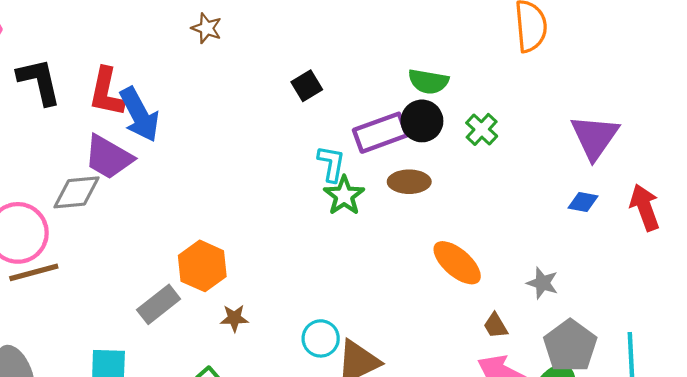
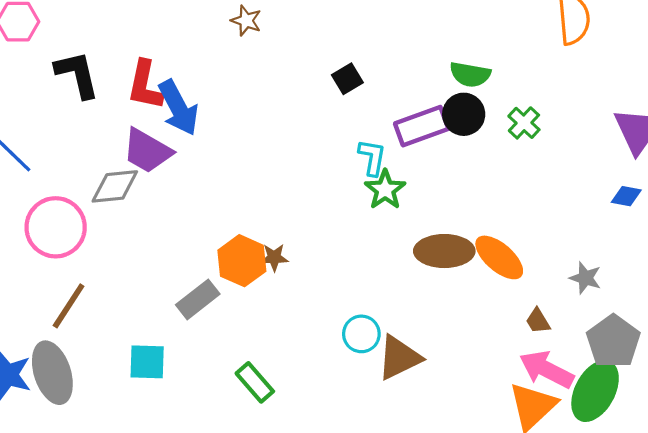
brown ellipse: (409, 182) -> (444, 251), moved, size x1.4
brown line: (34, 272) -> (69, 306), moved, turned -42
brown star: (234, 318) -> (274, 257), moved

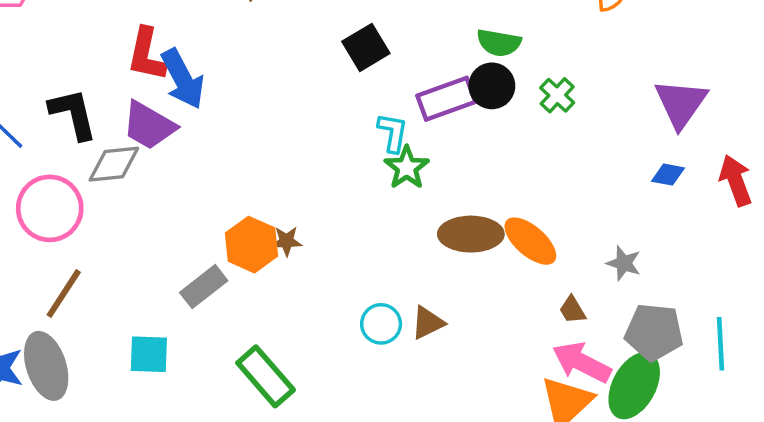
black L-shape: (77, 74) -> (73, 114), moved
black square: (347, 79) -> (366, 47), size x1.4
gray pentagon: (613, 341) -> (654, 332), turned -30
brown triangle: (399, 358) -> (428, 323), moved, size x0.7
green rectangle: (255, 382) -> (266, 376), size x1.4

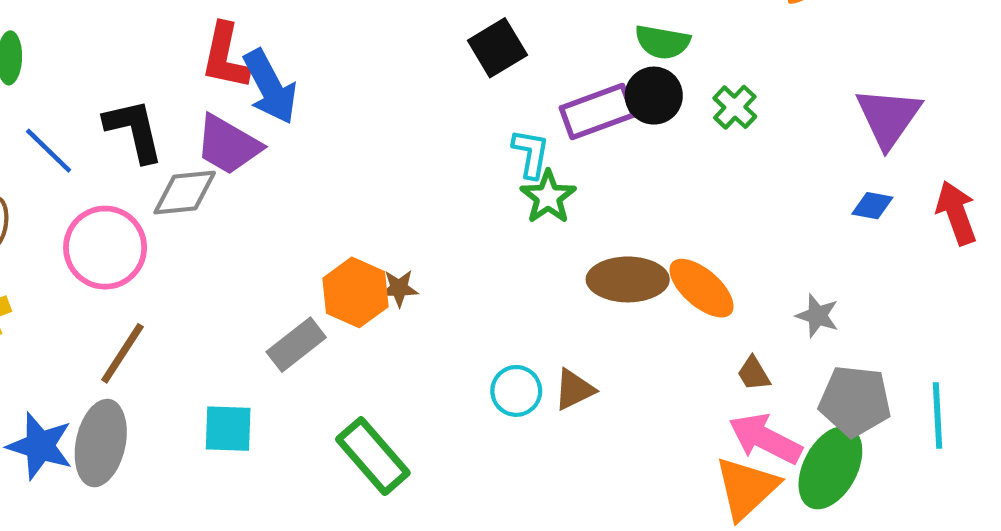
gray ellipse: (46, 366) -> (101, 443), turned 30

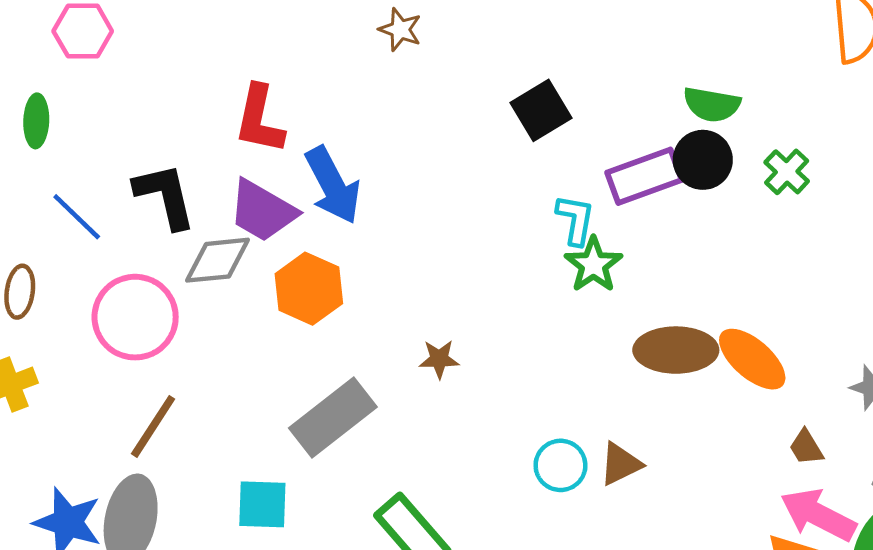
blue arrow: (270, 87) -> (333, 185), moved
orange hexagon: (356, 292) -> (309, 289), moved
gray rectangle: (296, 345) -> (333, 417), size x1.4

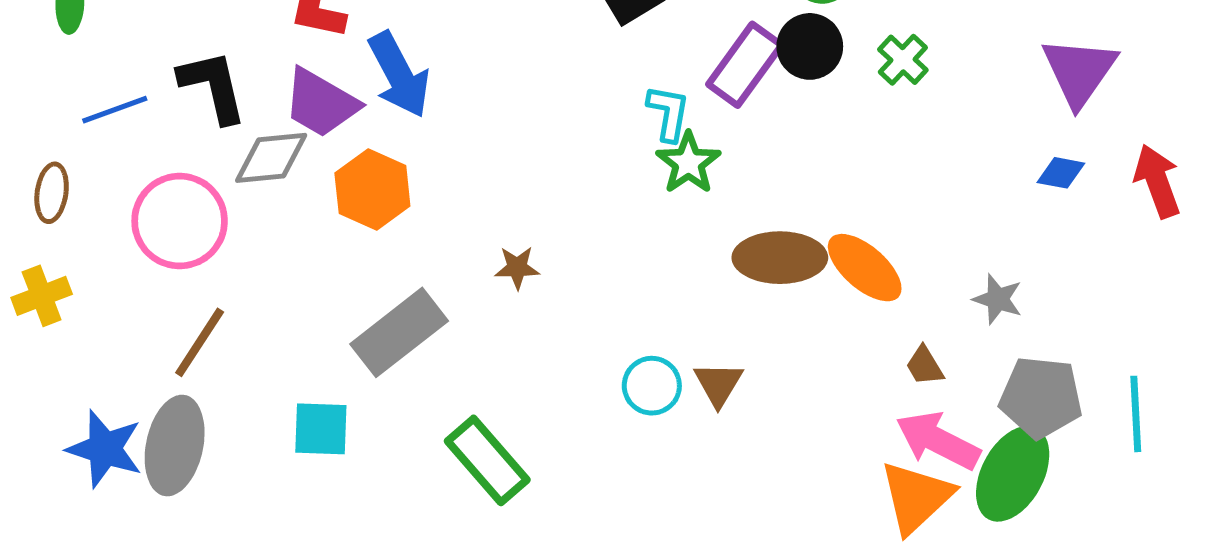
purple rectangle: (644, 176) -> (745, 65), turned -34
blue line: (77, 217) -> (115, 110), turned -64
brown triangle: (620, 464) -> (718, 384), turned -33

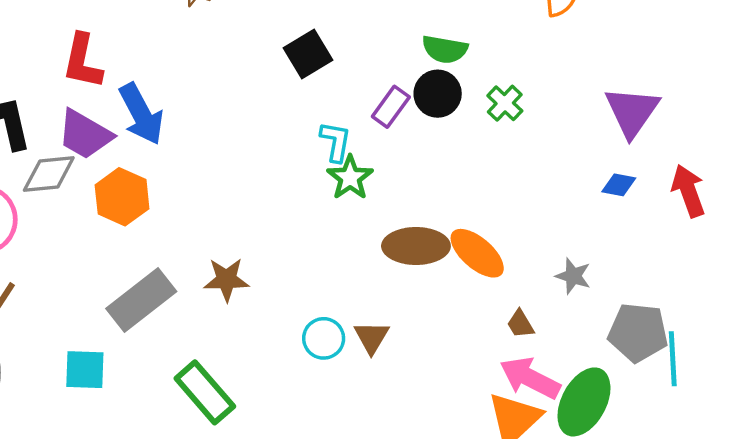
purple rectangle: (745, 65) -> (391, 107), size x0.7
brown star: (517, 268) -> (226, 280), moved, size x1.4
gray pentagon: (1041, 397) -> (638, 332), moved

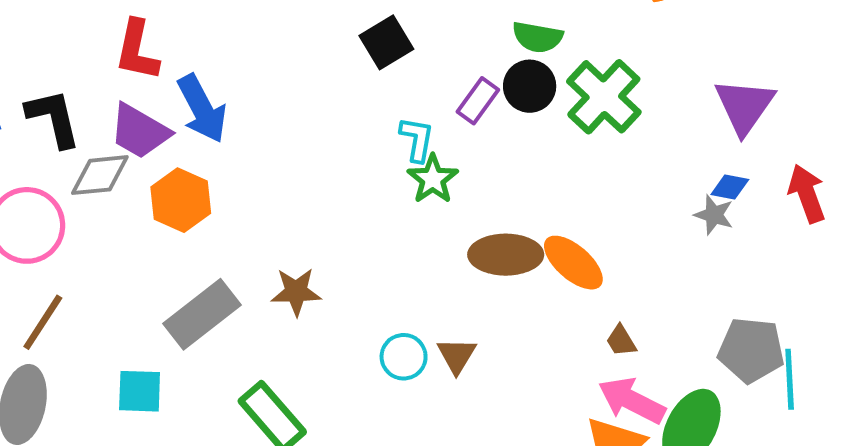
green cross: (505, 103) -> (604, 97), size x1.8
gray star: (573, 276) -> (714, 215), moved

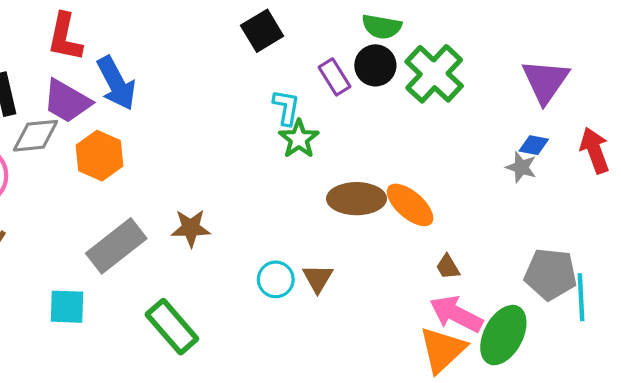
purple rectangle: (478, 101) -> (334, 77), turned -68

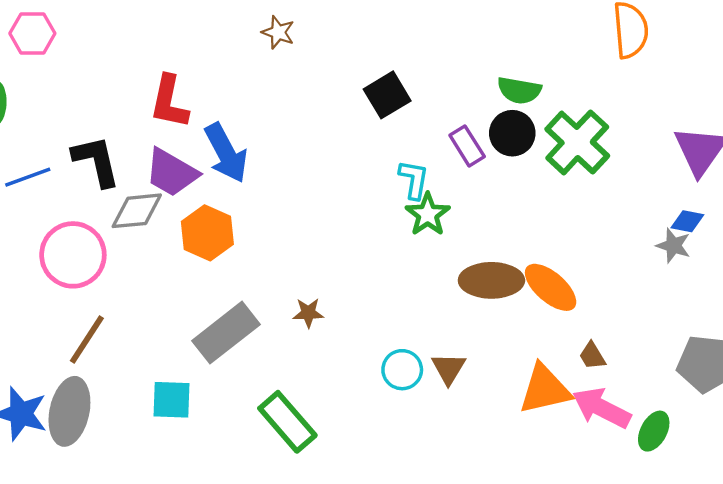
brown star: (191, 228) -> (308, 313), size x0.7
green ellipse: (503, 335) -> (654, 431), size x0.6
orange triangle: (443, 350) -> (545, 389), moved, turned 30

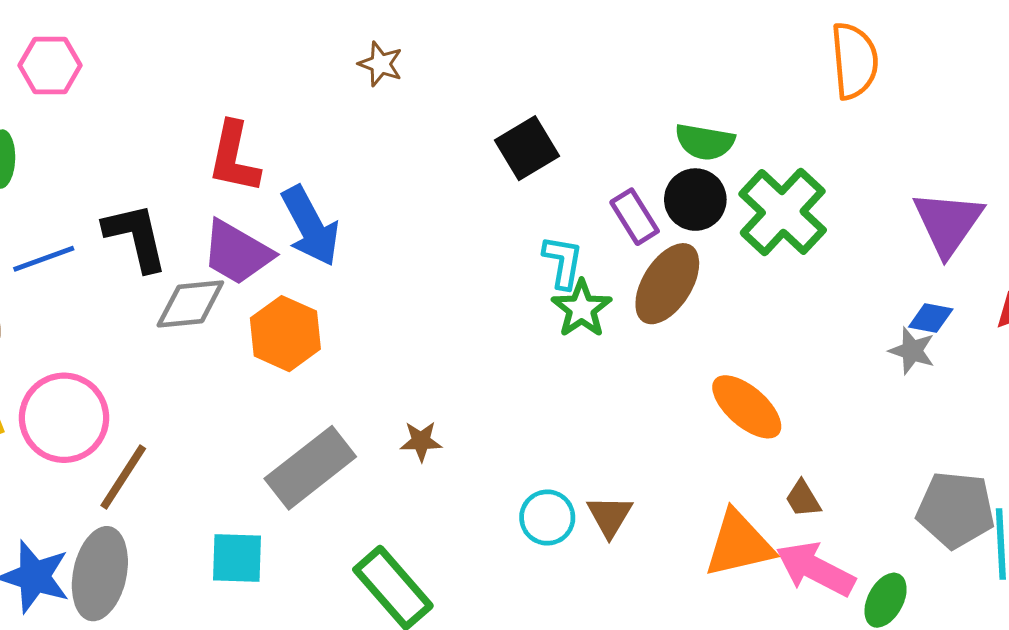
pink circle: (73, 255) -> (64, 418), moved
brown ellipse: (491, 280) -> (667, 284), moved, turned -58

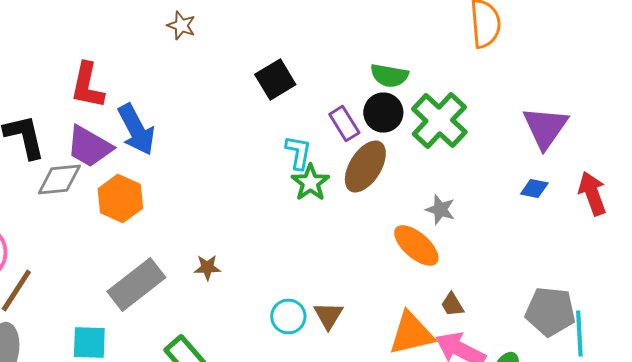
gray star: (912, 351) -> (440, 210), moved

